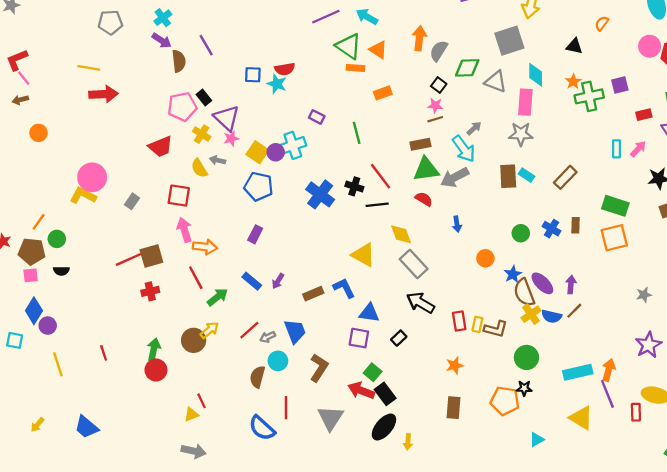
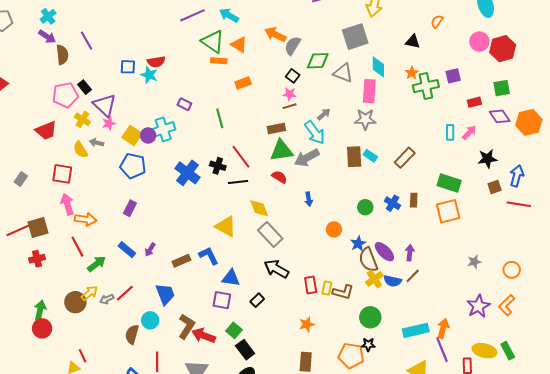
orange arrow: (419, 38) -> (275, 35), turned -70
gray arrow: (268, 337) -> (107, 299), moved
red arrow: (361, 391) -> (204, 335), moved

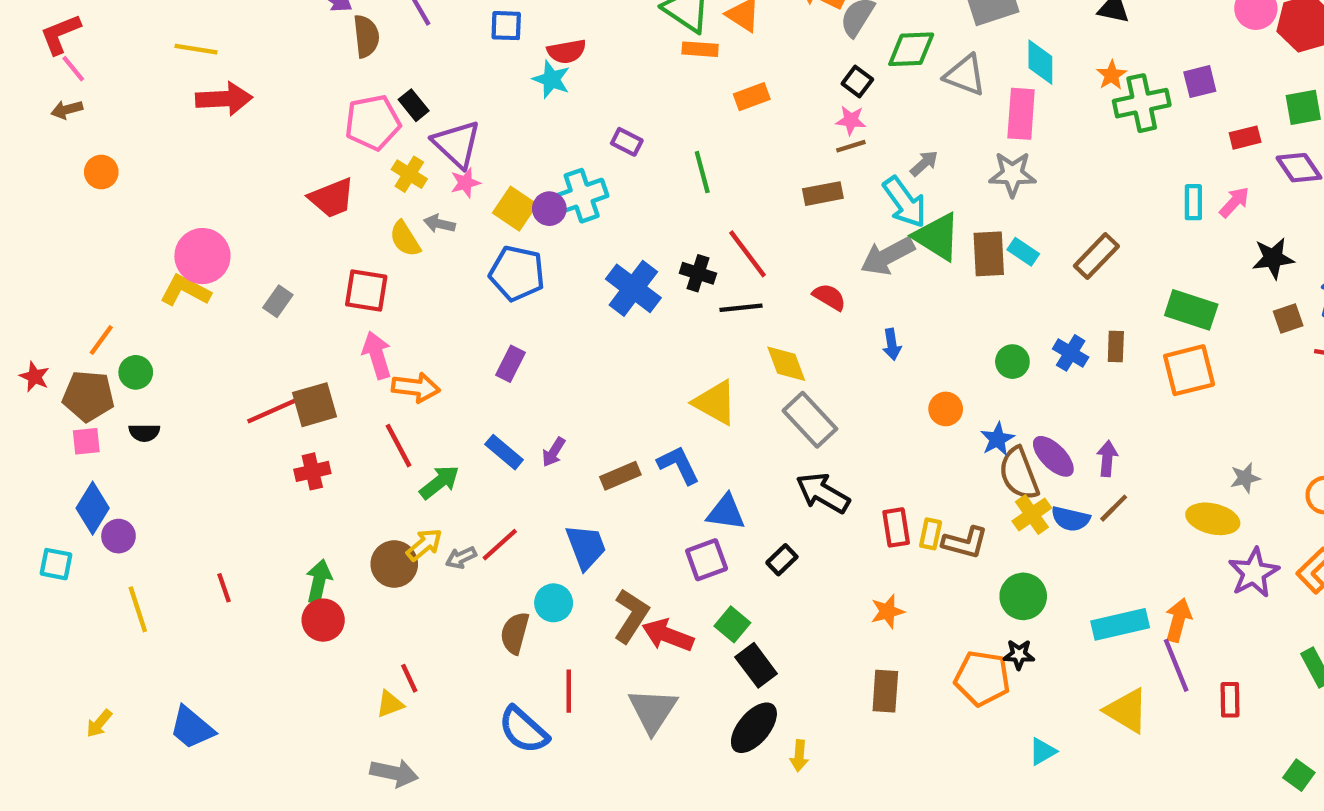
blue square: (128, 67) -> (506, 26), moved
green triangle: (281, 151) -> (937, 237), moved, turned 40
purple square: (222, 300) -> (707, 560), turned -30
yellow ellipse: (484, 351) -> (1213, 519), moved

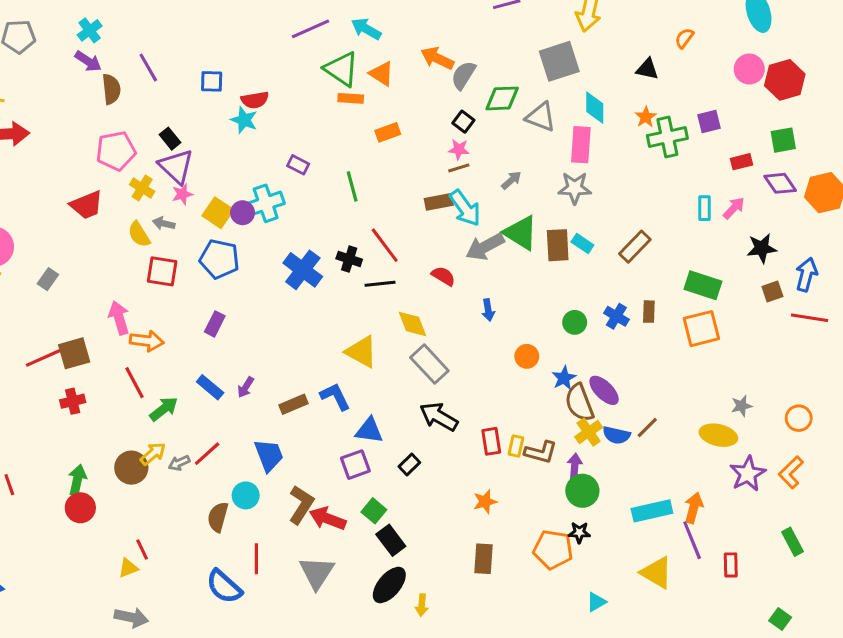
black rectangle: (414, 105) -> (170, 139), moved
cyan arrow: (905, 202) -> (465, 208), moved
red square: (366, 290) -> (162, 271), moved
purple arrow: (1107, 459) -> (575, 466), moved

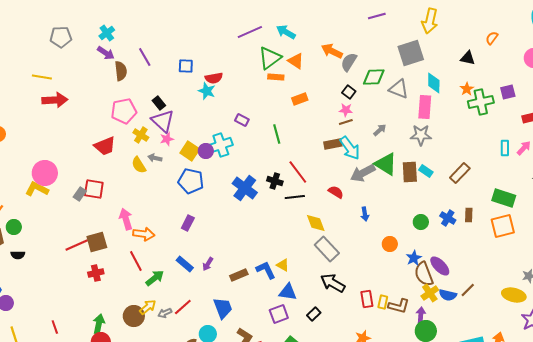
green triangle: (341, 69) -> (270, 58), turned 50
red square: (162, 271) -> (94, 189), moved
yellow triangle: (361, 352) -> (283, 265), moved, size x0.6

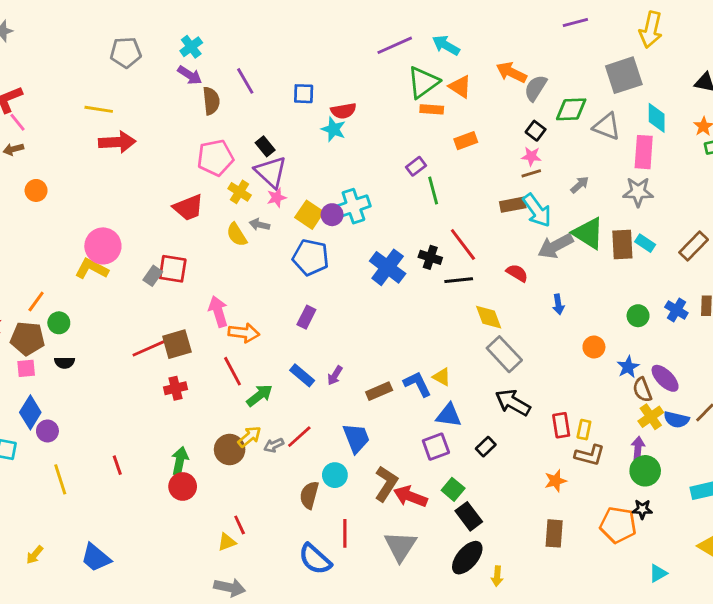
purple rectangle: (242, 120) -> (416, 166), moved, turned -64
brown semicircle: (424, 274) -> (642, 390), size x0.7
brown L-shape: (399, 306) -> (590, 455), moved

